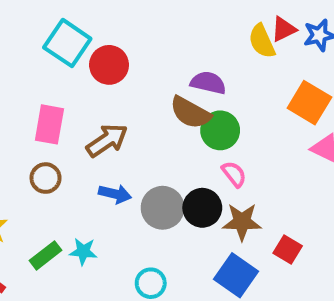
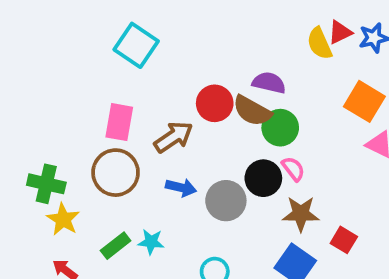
red circle: (109, 65) -> (215, 103), moved
brown circle: (46, 178) -> (116, 173), size x1.6
black circle: (202, 208) -> (263, 178), moved

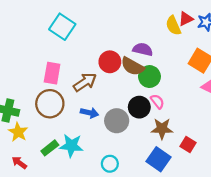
cyan star: (151, 242) -> (71, 146), size x1.5

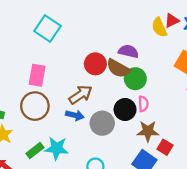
brown arrow: (85, 82) -> (81, 95), moved
pink semicircle: (157, 101) -> (143, 104), turned 35
red square: (188, 144) -> (165, 147), moved

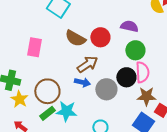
brown semicircle: (118, 68) -> (75, 38), moved
pink rectangle: (37, 75) -> (34, 47), moved
pink semicircle: (143, 104) -> (142, 72), size x1.5
brown circle: (35, 106) -> (47, 91), moved

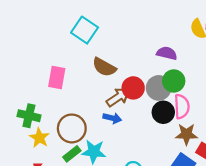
red circle: (100, 37) -> (133, 88), moved
gray circle: (106, 89) -> (159, 88), moved

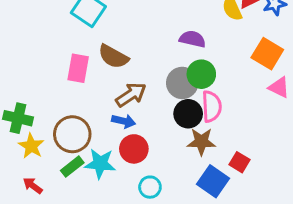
pink rectangle: (57, 78) -> (78, 68), moved
red circle: (133, 88) -> (134, 149), moved
brown star: (186, 134) -> (201, 142), moved

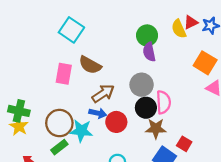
purple semicircle: (193, 39) -> (149, 52), turned -114
green circle: (201, 74) -> (147, 35), moved
yellow star: (31, 146) -> (19, 126), moved
red circle: (134, 149) -> (116, 122), moved
cyan star: (100, 164) -> (81, 131), moved

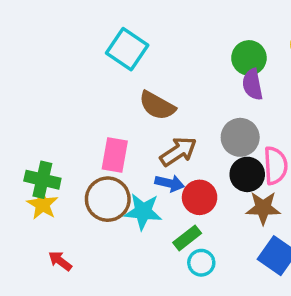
pink rectangle: (64, 74) -> (115, 155), moved
green rectangle: (59, 147) -> (187, 238), moved

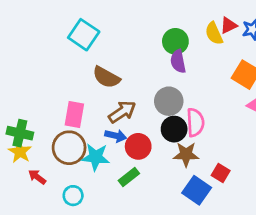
red arrow: (60, 261) -> (37, 177), moved
cyan circle: (201, 263) -> (73, 196), moved

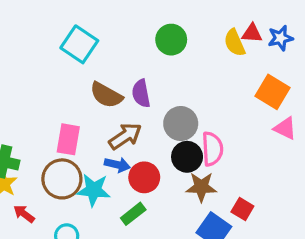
red triangle: (229, 25) -> (252, 33), turned 30
green circle: (175, 41) -> (171, 40), moved
purple semicircle: (178, 61) -> (141, 93), moved

